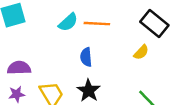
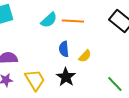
yellow semicircle: (141, 52) -> (85, 56), moved

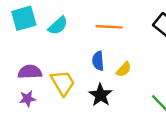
cyan semicircle: (49, 20) -> (58, 26), moved
yellow trapezoid: (35, 80) -> (63, 83), moved

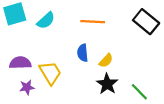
black star: (101, 95) -> (107, 84), moved
purple star: (27, 99) -> (27, 87), moved

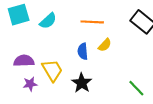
yellow semicircle: (106, 61) -> (105, 45), moved
black star: (107, 84) -> (82, 83), moved

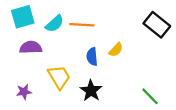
orange line: (92, 22) -> (82, 25), moved
purple semicircle: (24, 61) -> (31, 47), moved
purple star: (30, 84) -> (24, 92), moved

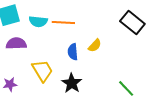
cyan semicircle: (55, 24) -> (38, 21), turned 48

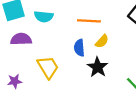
orange line: (63, 23) -> (89, 21), moved
black star: (72, 83) -> (98, 67), moved

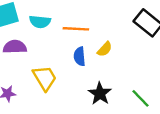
orange line: (89, 21) -> (76, 29), moved
black star: (98, 67) -> (100, 94), moved

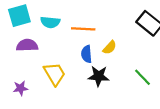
black star: (100, 94) -> (99, 76), moved, turned -30
green line: (141, 98) -> (143, 77), moved

